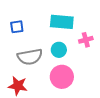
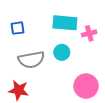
pink cross: (86, 40) -> (89, 33), moved
pink circle: (62, 77) -> (86, 86), moved

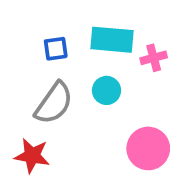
blue square: (18, 28) -> (56, 49), moved
gray semicircle: (31, 60) -> (54, 103), turned -45

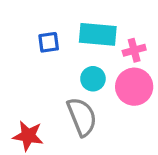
gray semicircle: (54, 103) -> (82, 117), moved, turned -57
pink circle: (148, 148) -> (134, 87), moved

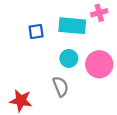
pink cross: (134, 50) -> (99, 13), moved
gray semicircle: (82, 117) -> (61, 87), size x0.7

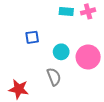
cyan rectangle: (72, 26) -> (66, 11), moved, size x0.6
blue square: (36, 32) -> (32, 37), moved

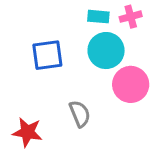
blue square: (32, 37) -> (47, 55), size x1.5
cyan circle: (61, 52) -> (106, 51), moved, size x1.5

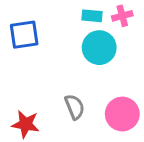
blue square: (47, 55) -> (24, 35), moved
pink circle: (131, 84) -> (122, 114), moved

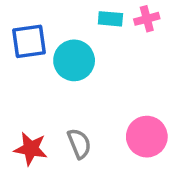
cyan circle: (99, 48) -> (74, 60), moved
gray semicircle: (75, 107) -> (79, 144), moved

